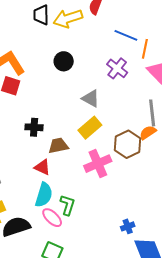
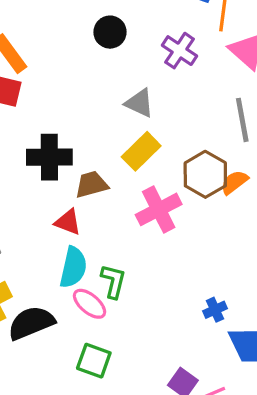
black circle: (64, 61) -> (110, 32), moved
black cross: (34, 127) -> (49, 157), size x1.5
orange semicircle: (148, 133) -> (234, 182), moved

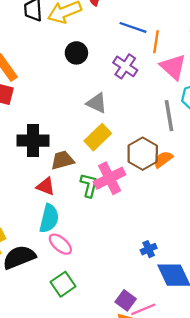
green L-shape: (113, 281) -> (89, 185), moved
green square: (94, 361) -> (63, 284), turned 35

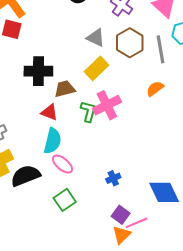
brown hexagon: (143, 154) -> (130, 43), moved
blue cross: (149, 249) -> (113, 178), moved

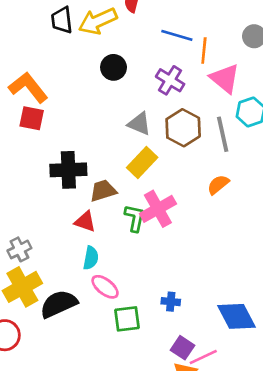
cyan semicircle: (53, 141) -> (91, 258), size x0.7
blue cross: (113, 178) -> (171, 302), turned 32
green square: (65, 200) -> (127, 319), moved, turned 30

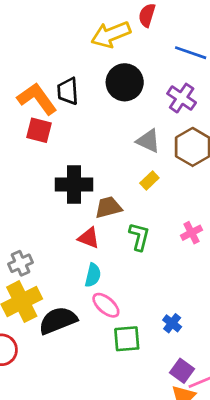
black trapezoid: (62, 20) -> (68, 91), moved
black circle: (114, 67) -> (125, 82), size x1.4
yellow rectangle: (142, 163) -> (149, 180), size x0.6
pink cross: (158, 209) -> (191, 233), moved, size x0.6
blue cross: (171, 302) -> (172, 323), turned 30

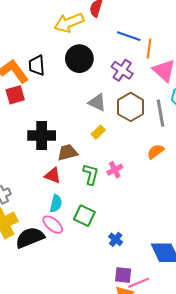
red square: (39, 130) -> (15, 95), turned -30
pink cross: (191, 233) -> (115, 170), moved
pink ellipse: (106, 305) -> (53, 225), moved
green square: (127, 339) -> (84, 216), moved, turned 30
purple square: (182, 371) -> (123, 275), turned -30

